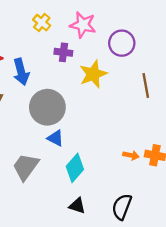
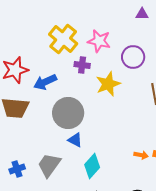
yellow cross: (42, 23) -> (63, 39), size x1.8
blue arrow: (21, 72) -> (45, 82), turned 80

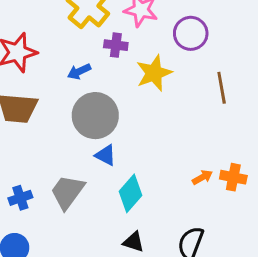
blue arrow: (45, 82) -> (79, 72), moved, size x0.7
orange arrow: (141, 155) -> (202, 177), turned -40

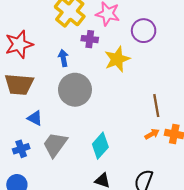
blue arrow: (79, 72) -> (63, 58), turned 105
brown line: (222, 88) -> (156, 106), moved
blue triangle: (106, 155) -> (35, 118), moved

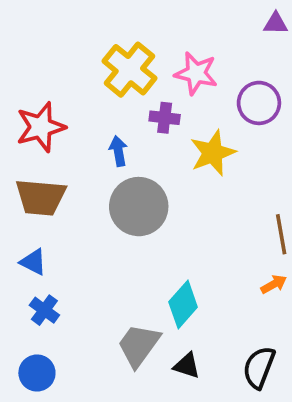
blue triangle: (35, 118) -> (33, 262), moved
gray trapezoid: (55, 145) -> (139, 345), moved
blue cross: (21, 149) -> (44, 310), turned -35

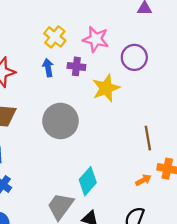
yellow cross: (129, 70) -> (55, 37), size x0.7
blue arrow: (118, 151) -> (48, 68), moved
orange arrow: (274, 284) -> (143, 180), moved

